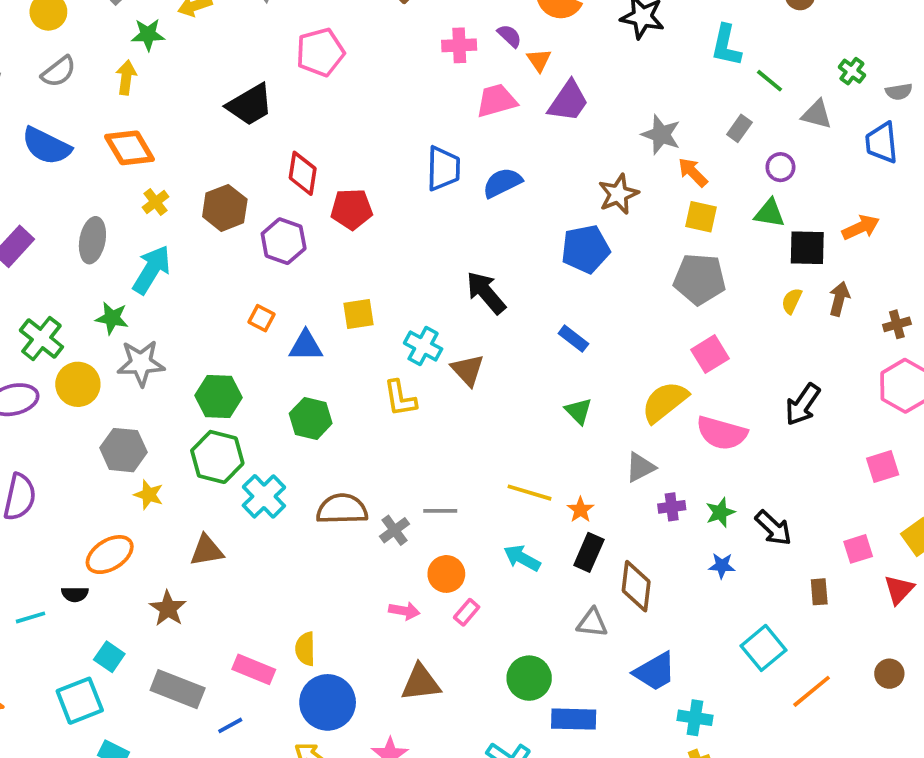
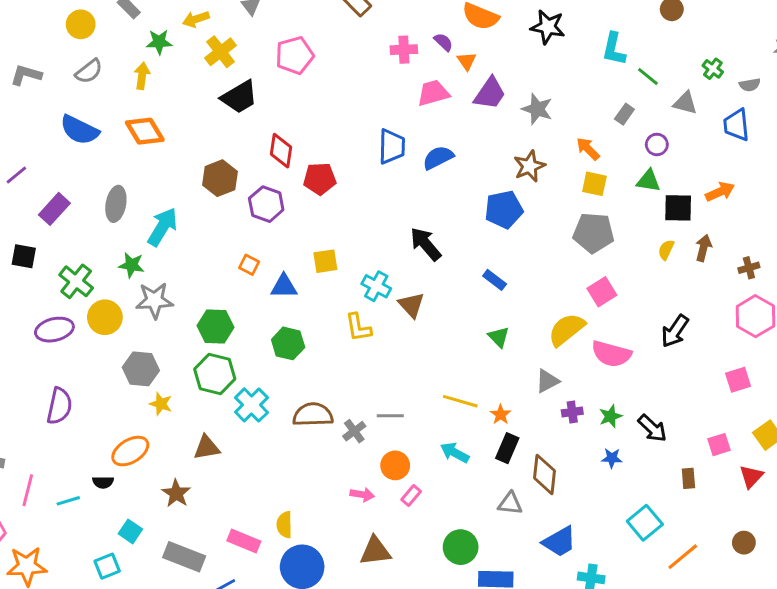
gray star: (661, 135) -> (537, 109), moved
yellow cross: (155, 202) -> (221, 52), moved, size x1.5
cyan square: (80, 701) -> (107, 566), size x0.7

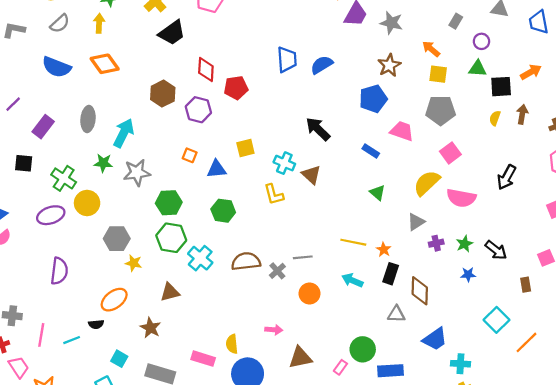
pink trapezoid: (433, 93) -> (402, 131), moved, turned 40
gray star: (154, 300) -> (137, 173), moved
pink arrow: (362, 495) -> (274, 330), moved
pink rectangle: (411, 495) -> (340, 367), moved

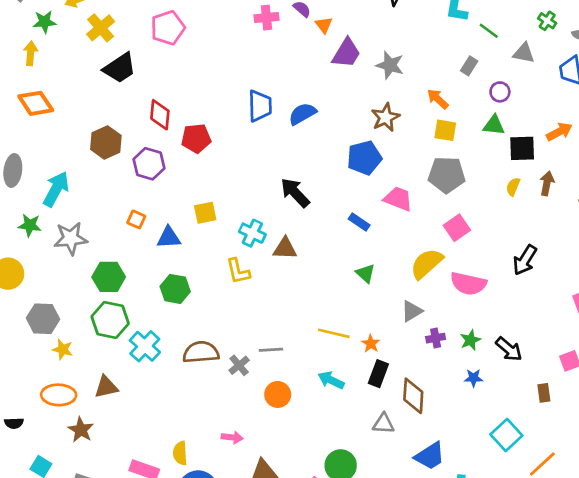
brown triangle: (311, 175) -> (285, 248), turned -42
orange ellipse: (114, 300) -> (59, 395), moved, turned 36

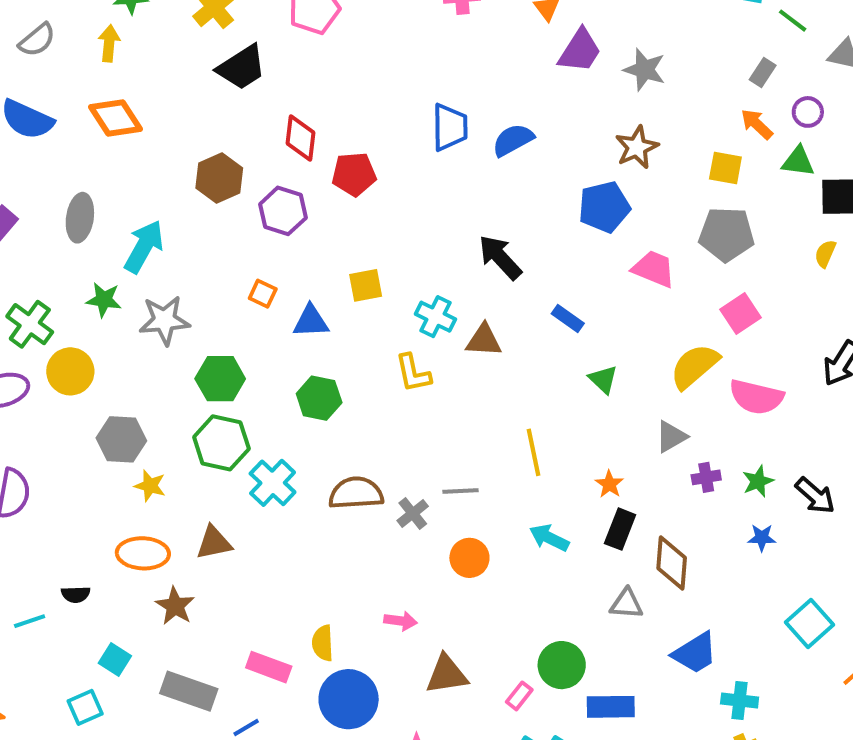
orange arrow: (438, 99) -> (757, 124), moved
blue rectangle: (359, 222) -> (568, 319), moved
yellow line: (334, 333) -> (534, 452), moved, turned 64

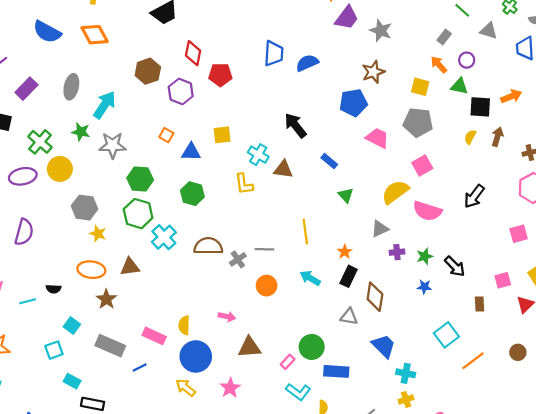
blue trapezoid: (695, 653) -> (384, 346), turned -108

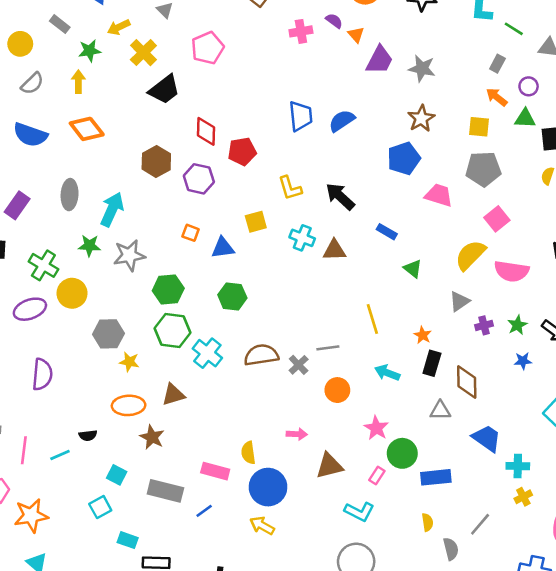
yellow L-shape: (244, 184) -> (290, 188), moved
pink star: (230, 388) -> (376, 428), moved
cyan L-shape: (298, 392) -> (359, 512), moved

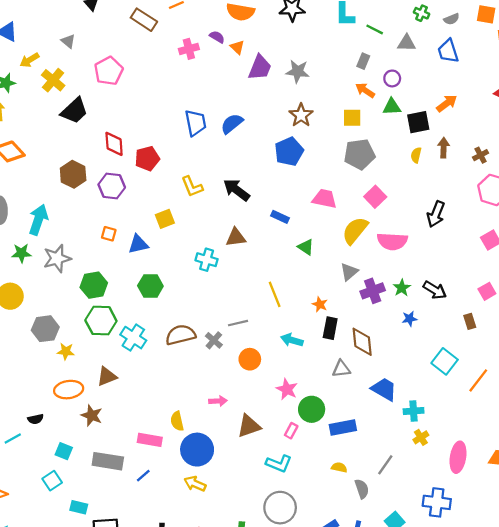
pink trapezoid: (439, 195) -> (325, 199), moved
cyan cross: (302, 238) -> (207, 260), moved
purple cross: (484, 325) -> (373, 291), size x1.5
yellow semicircle: (427, 522) -> (339, 467), turned -64

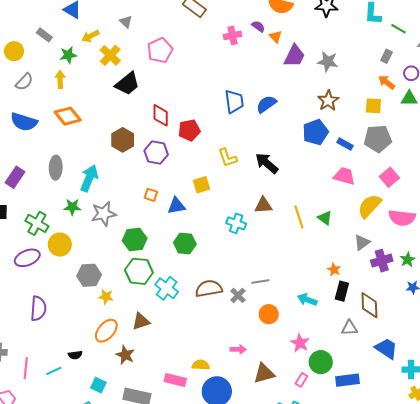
blue rectangle: (280, 217) -> (345, 144), moved
yellow line: (275, 294) -> (299, 217), moved
orange ellipse: (69, 390) -> (106, 331), turned -45
yellow semicircle: (177, 421) -> (201, 365), turned 102

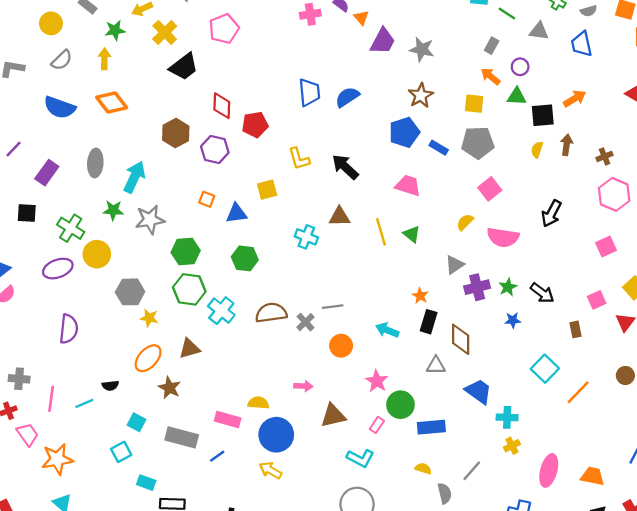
pink trapezoid: (344, 176) -> (408, 186), moved
yellow semicircle: (369, 206) -> (465, 222), size x0.6

